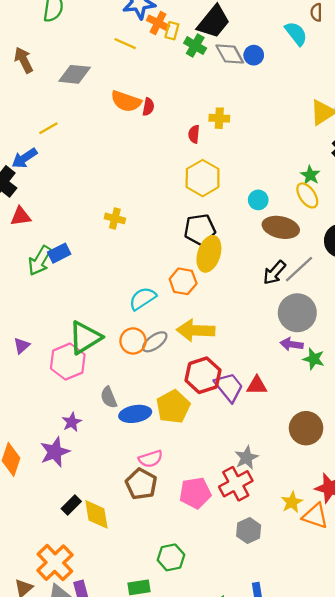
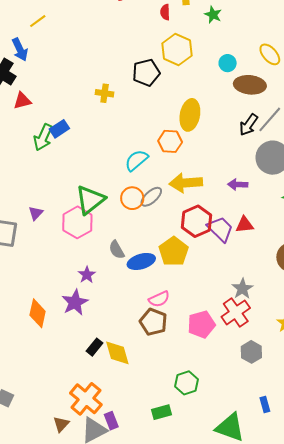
blue arrow: (24, 158) -> (20, 50), turned -75
green star: (310, 175) -> (213, 15), moved
black pentagon: (200, 230) -> (146, 73), moved
purple arrow: (292, 344) -> (238, 184), moved

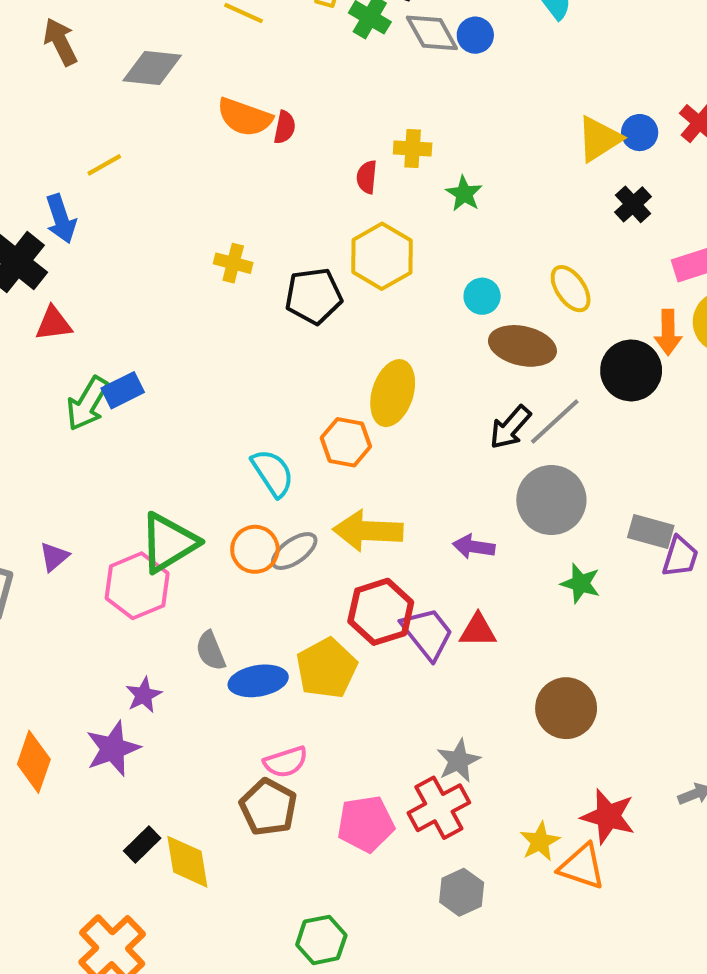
yellow cross: (105, 93) -> (233, 263), moved
cyan semicircle: (136, 160) -> (273, 473), turned 90

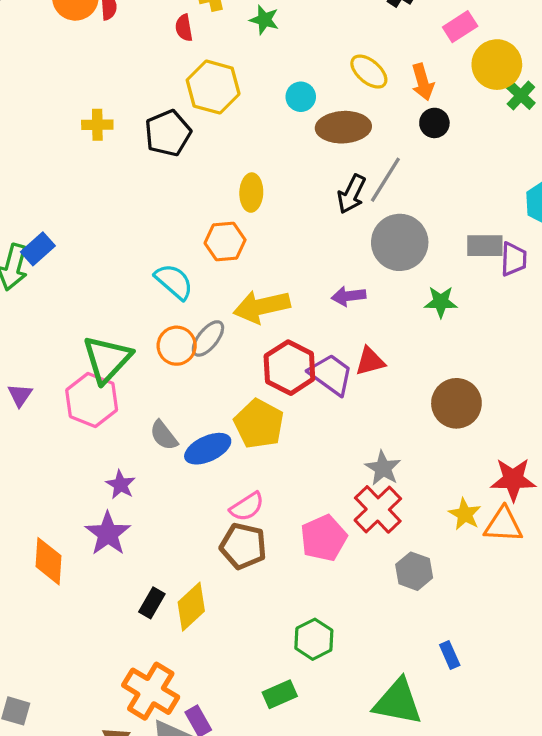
orange arrow: (668, 332) -> (423, 82), moved
black circle: (631, 370) -> (434, 123), size x0.6
yellow ellipse: (393, 393) -> (251, 193), size x0.7
yellow diamond: (187, 862) -> (191, 607), turned 72

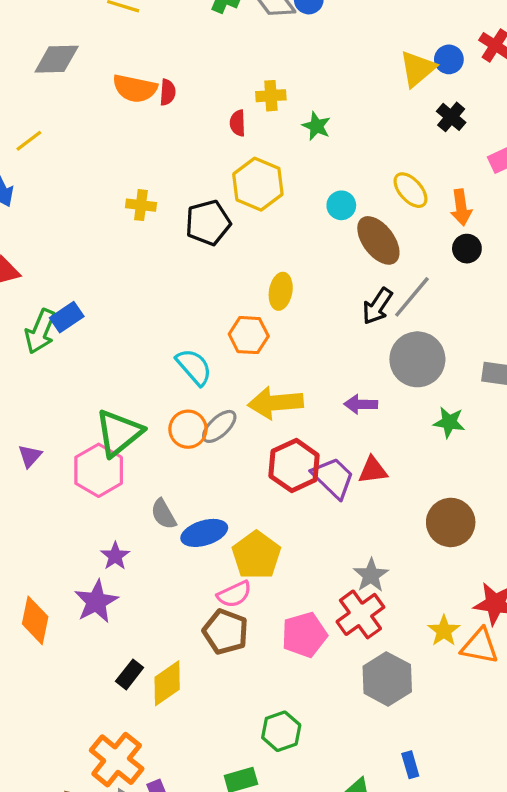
brown ellipse: (343, 127) -> (378, 240), turned 48
yellow pentagon: (259, 424) -> (256, 555), moved
gray hexagon: (414, 571) -> (387, 679), size x1.4

